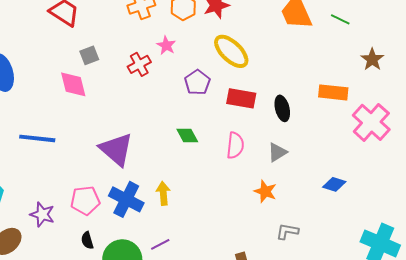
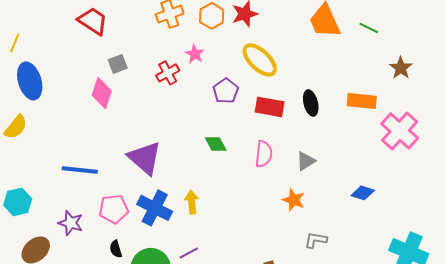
pink diamond: (73, 84) -> (102, 93), turned 32
black ellipse: (282, 108) -> (311, 103), moved
blue line: (37, 138) -> (80, 170), moved

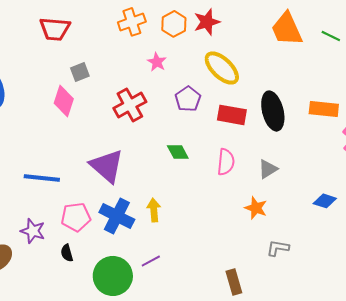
red trapezoid: (93, 21) -> (55, 29), turned 152
red cross: (168, 73) -> (130, 105), moved, size x1.4
black ellipse: (311, 103) -> (273, 111), size x1.5
black semicircle: (116, 249) -> (67, 253), moved

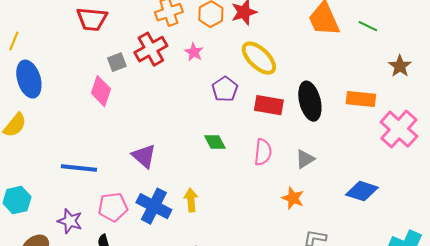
red cross: (130, 105) -> (151, 49), moved
purple triangle: (107, 166) -> (144, 156), size x0.7
blue diamond: (325, 201) -> (362, 191), size x1.4

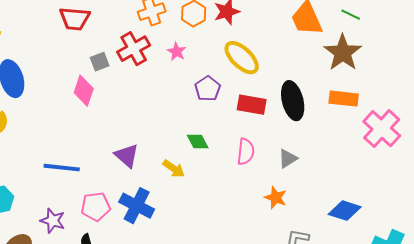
green line: (368, 26) -> (351, 15), moved
brown star: (400, 66) -> (343, 53), moved, size x1.6
blue diamond: (362, 191) -> (345, 211), moved
yellow arrow: (191, 200) -> (174, 169), moved, turned 130

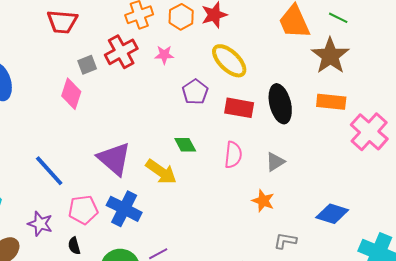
pink star: (177, 52) -> (164, 55), turned -30
purple triangle: (127, 156) -> (114, 159), size x1.4
blue line: (62, 168) -> (49, 171), turned 42
yellow arrow: (174, 169) -> (161, 172), size x1.4

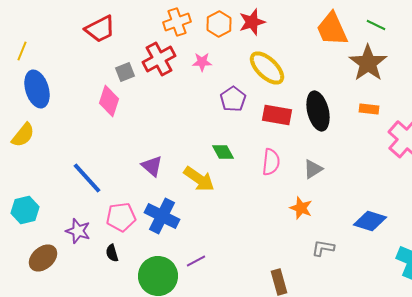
red trapezoid: (62, 22) -> (100, 29), turned -32
orange rectangle: (331, 102) -> (369, 109), size x0.7
purple triangle: (114, 159) -> (152, 166), size x0.6

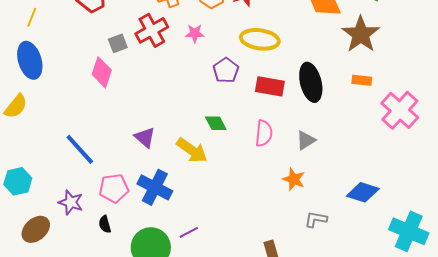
yellow line: (22, 51) -> (32, 17), moved
yellow ellipse: (267, 68) -> (260, 39), turned -36

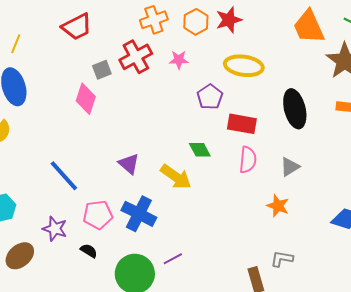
red rectangle: (270, 86) -> (242, 124), moved
gray L-shape: (316, 219) -> (282, 259), moved
black semicircle: (105, 224) -> (89, 251), turned 138

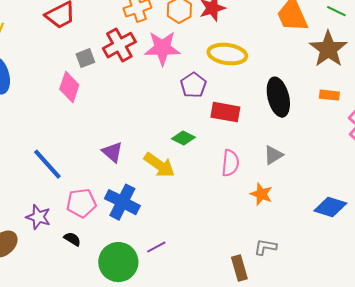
pink star: (179, 60) -> (162, 48), size x1.8
green diamond: (200, 150) -> (183, 138), turned -35
pink semicircle: (248, 160) -> (230, 163), moved

